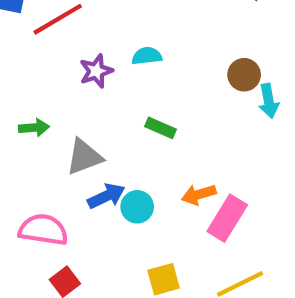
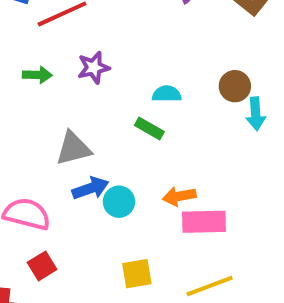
cyan semicircle: (147, 56) -> (167, 94), moved
green arrow: (34, 128) -> (37, 75), moved
pink rectangle: (227, 218) -> (204, 222), turned 51

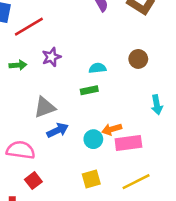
cyan arrow: (256, 114) -> (157, 105), moved
green rectangle: (149, 129) -> (89, 90), turned -35
cyan circle: (119, 202) -> (93, 139), moved

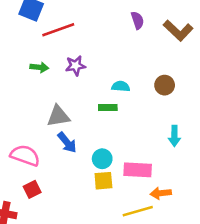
orange arrow: (112, 129) -> (161, 193), moved
blue arrow: (58, 130) -> (67, 142), turned 65
yellow square: (91, 179) -> (103, 181), moved

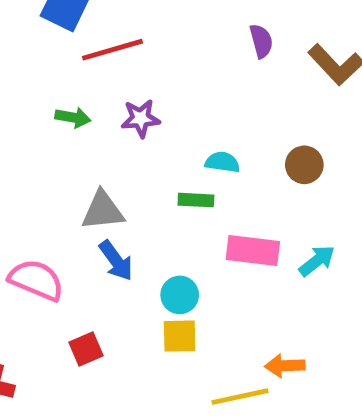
cyan arrow: (174, 136) -> (317, 261), turned -132
pink rectangle: (138, 170) -> (253, 251), moved
red square: (32, 189) -> (86, 349), moved

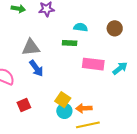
cyan circle: (180, 295) -> (64, 111), moved
yellow square: (180, 336) -> (63, 100), turned 35
orange arrow: (285, 366) -> (84, 108), moved

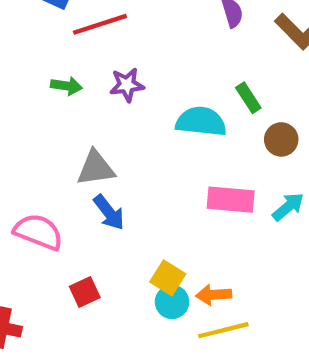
cyan semicircle: (81, 27) -> (201, 122), size x1.6
brown circle: (115, 28) -> (281, 139), moved
green rectangle: (70, 43) -> (248, 98), moved, turned 56

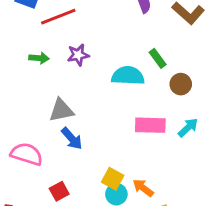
orange arrow: (214, 295) -> (143, 188), turned 45

